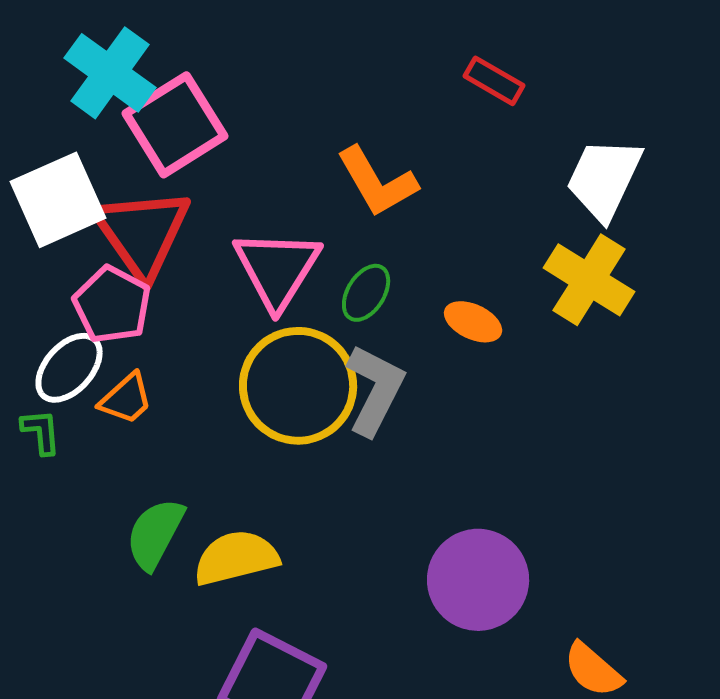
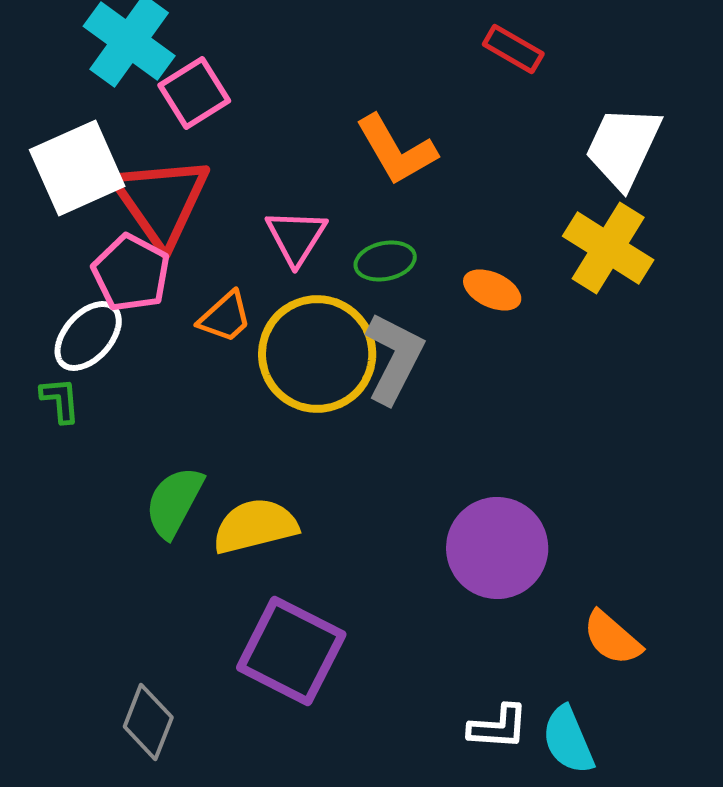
pink square: (175, 125) -> (194, 93), size x0.7
pink triangle: (277, 269) -> (296, 237), size x0.7
green ellipse: (366, 293) -> (385, 261), turned 46
orange trapezoid: (126, 399) -> (225, 317), moved

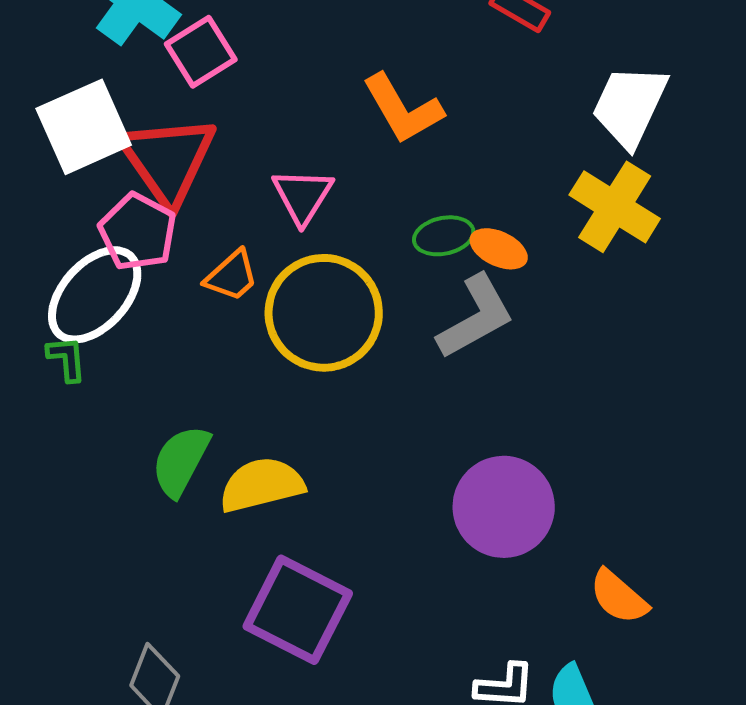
green ellipse: (385, 261) -> (444, 236), moved
white ellipse: (88, 336) -> (95, 295), size x1.4
gray L-shape: (394, 358) -> (476, 317), moved, turned 34

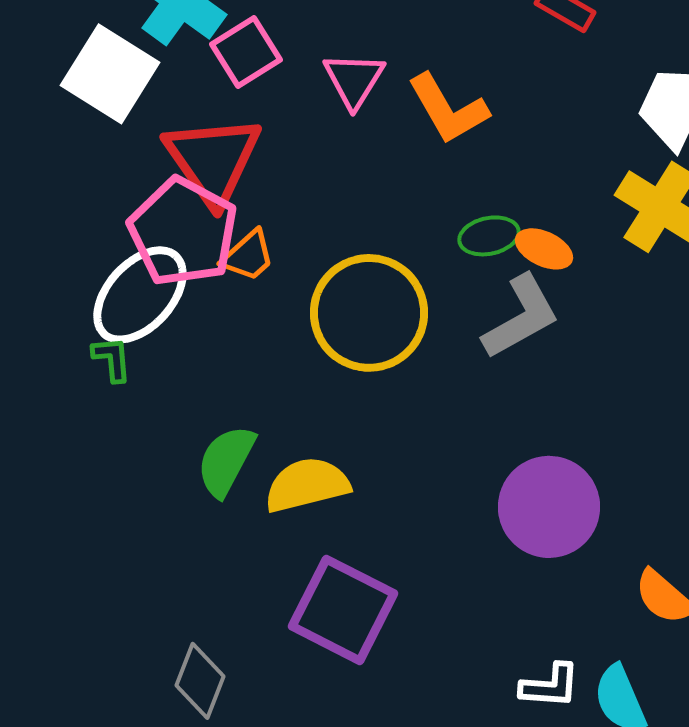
white square: (84, 127) -> (110, 74), moved, turned -34
pink triangle: (303, 196) -> (354, 80), moved
pink pentagon: (138, 232) -> (183, 232), size x1.4
orange trapezoid: (232, 276) -> (248, 256), moved

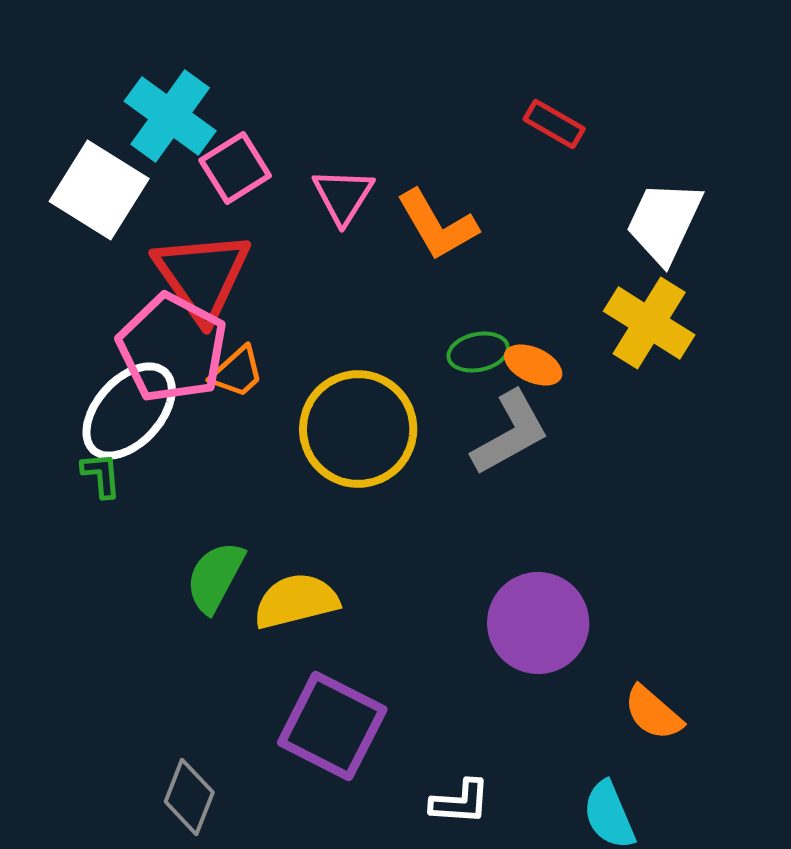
white L-shape: (550, 686) -> (460, 802), moved

